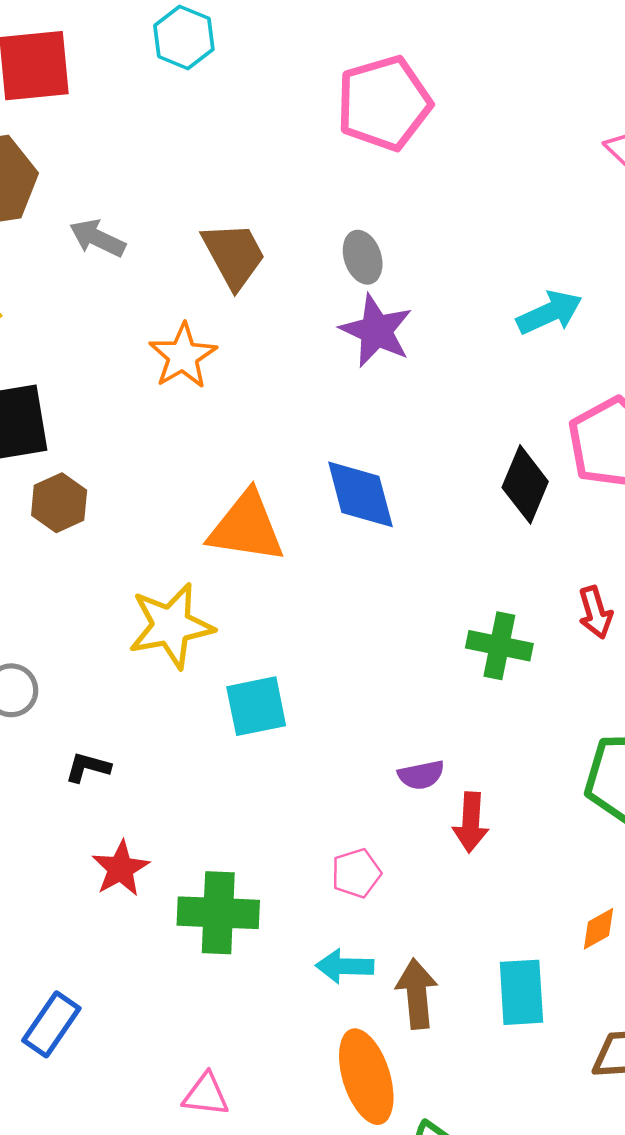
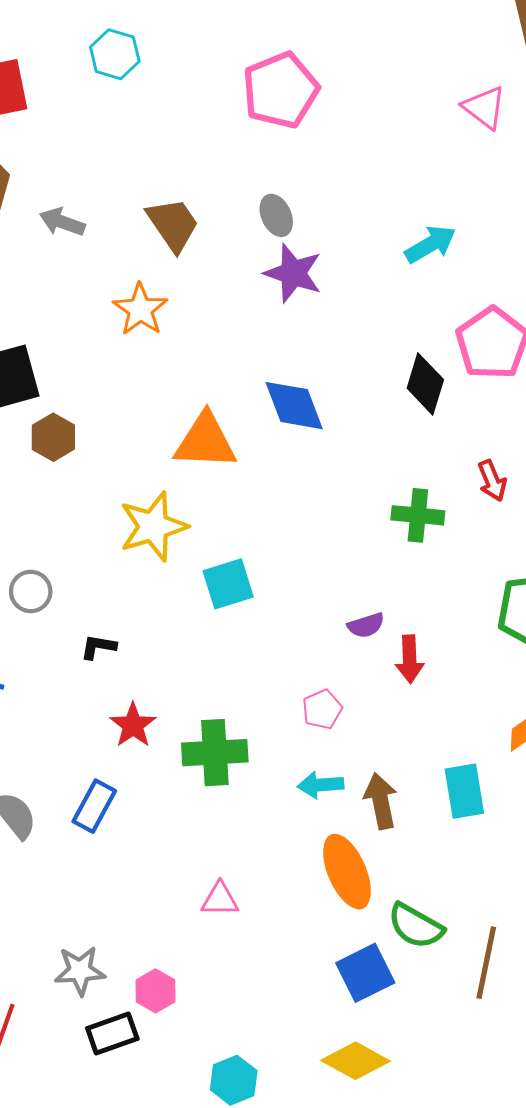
blue rectangle: (51, 1024) -> (94, 806), moved

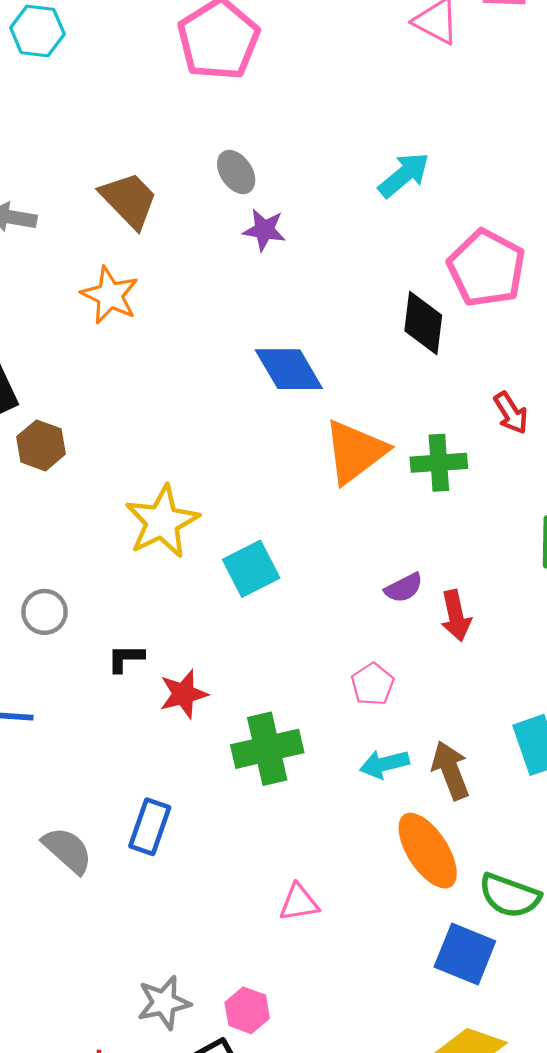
purple star: (293, 273) -> (264, 230), size x0.7
orange triangle: (205, 441) -> (355, 452), moved, turned -30
red star: (133, 725) -> (183, 694), moved, turned 30
blue square: (365, 973) -> (465, 954), turned -32

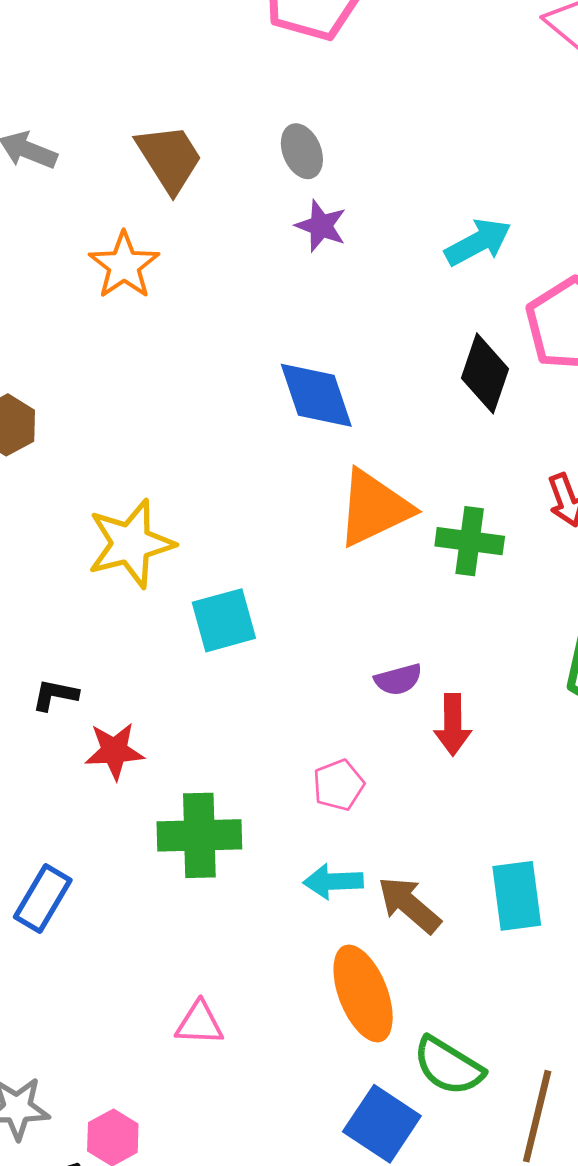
cyan arrow: (404, 175) -> (478, 242), moved
brown arrow: (450, 770) -> (409, 905), turned -40

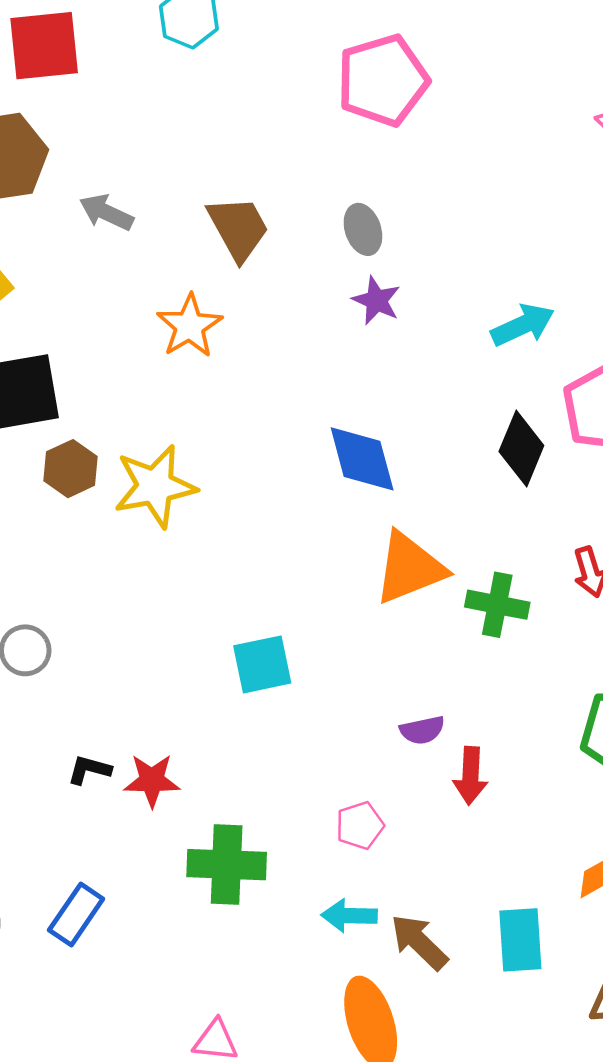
yellow star: (131, 544) -> (155, 486), moved
black L-shape: (55, 695) -> (89, 770), moved

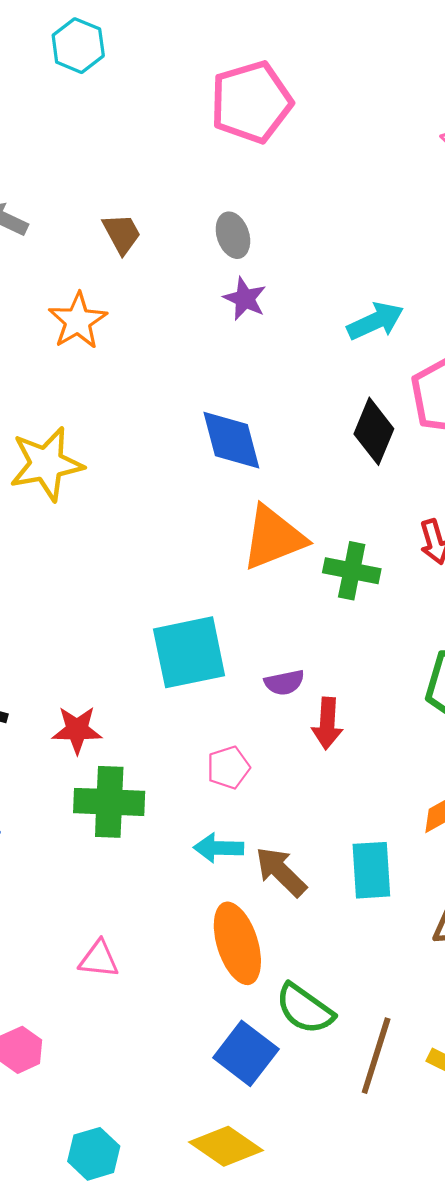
brown trapezoid: (238, 228) -> (122, 234), size x0.7
cyan square: (262, 664) -> (189, 652), moved, size x1.4
red star: (152, 780) -> (77, 730), moved

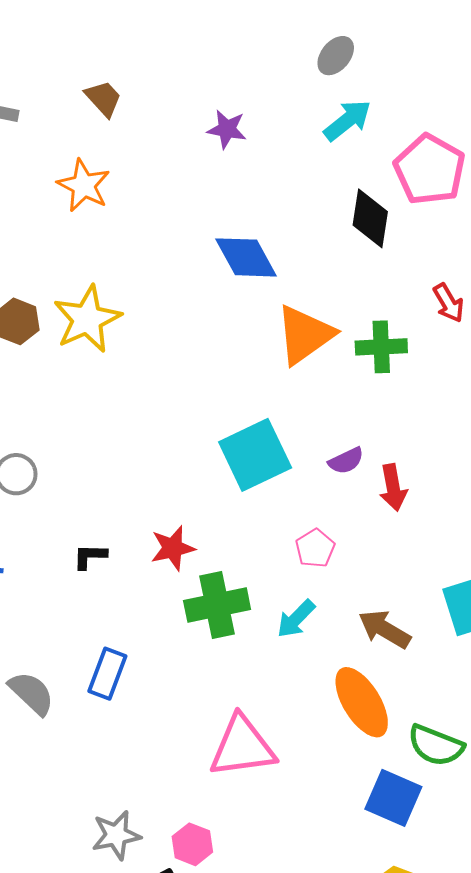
gray ellipse: (233, 235) -> (336, 56), moved, turned 72
cyan arrow: (219, 848) -> (296, 619), moved, turned -33
pink triangle: (99, 959) -> (242, 747), size x1.8

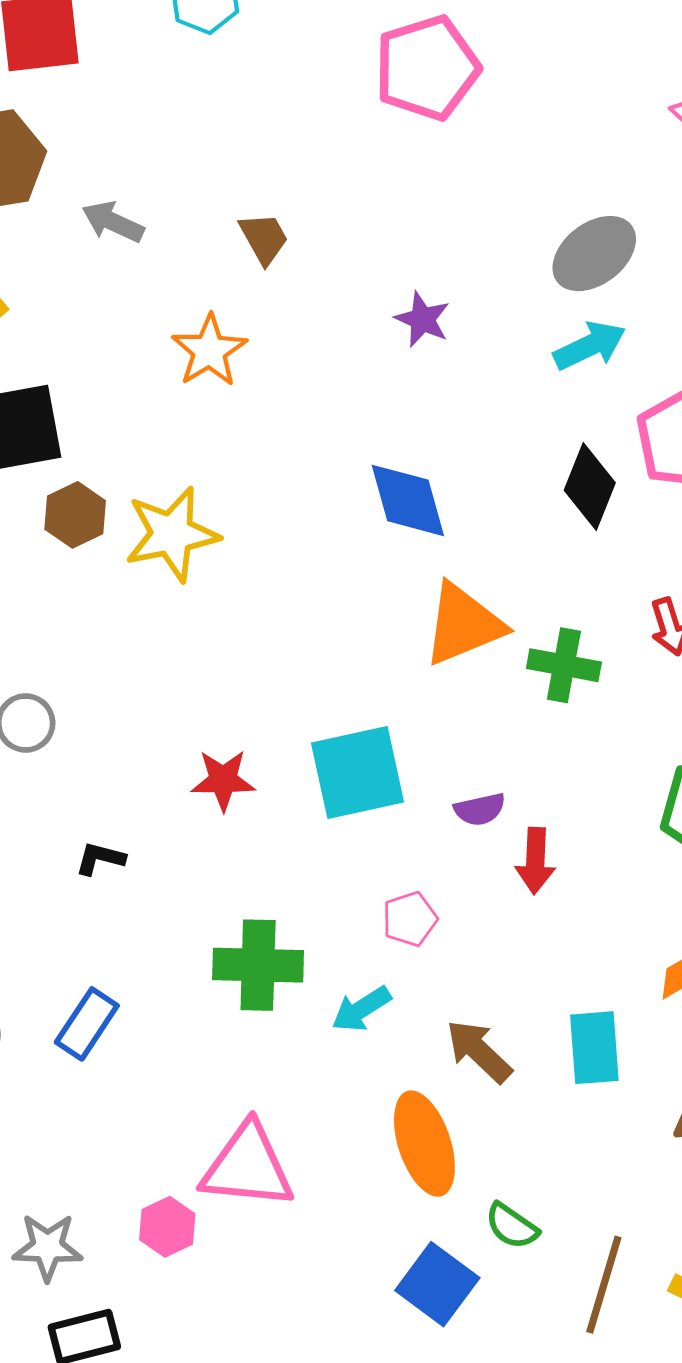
gray ellipse: (336, 56) -> (594, 254), size x1.5
red star: (173, 548) -> (223, 780), moved
green semicircle: (436, 745) -> (512, 1226), size x0.7
pink hexagon: (192, 844) -> (167, 1227), moved

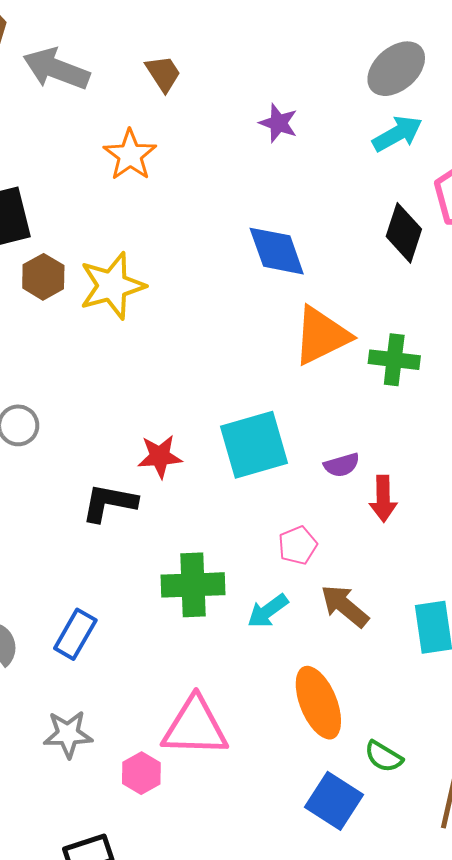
gray arrow: (113, 222) -> (56, 69), size x1.5
black L-shape: (100, 858) -> (109, 503), moved, size x1.6
brown arrow: (479, 1051) -> (345, 606), moved
gray star: (48, 1247) -> (68, 734), moved

